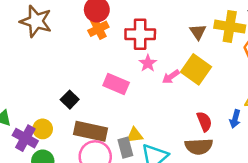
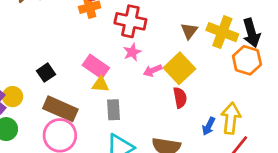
red semicircle: (204, 122) -> (180, 98), moved
yellow triangle: (135, 135) -> (100, 84), moved
gray rectangle: (125, 148) -> (113, 110), moved

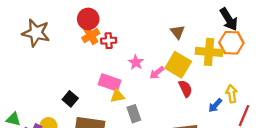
red cross: (130, 21) -> (109, 41), moved, size x0.6
yellow cross: (222, 32) -> (209, 52), moved
yellow arrow: (231, 118) -> (232, 94), size x0.7
blue arrow: (209, 126) -> (215, 105), turned 32

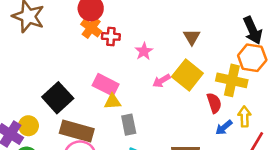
orange cross: (91, 36) -> (91, 28), turned -30
yellow cross: (209, 52) -> (232, 80), moved
pink star: (136, 62) -> (144, 51), moved
red semicircle: (185, 89) -> (214, 103), moved
black square: (70, 99) -> (58, 98), size x1.6

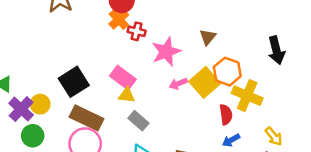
brown triangle: (192, 37) -> (208, 37), moved
pink star: (144, 51) -> (166, 52), size x1.6
orange hexagon: (252, 58) -> (227, 72), moved
yellow arrow: (244, 117) -> (274, 136), moved, turned 132
gray rectangle: (129, 125) -> (138, 121), turned -48

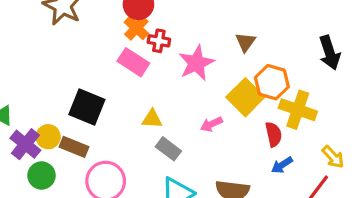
pink rectangle: (123, 78) -> (133, 62), moved
black square: (74, 82) -> (87, 107), turned -32
pink arrow: (178, 84) -> (211, 124), moved
brown rectangle: (86, 118) -> (74, 147), moved, size x0.7

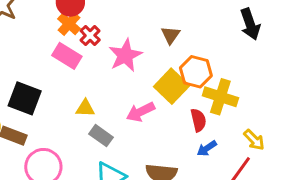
red cross: (159, 41) -> (90, 35), turned 36
black arrow: (330, 53) -> (250, 24), moved
pink arrow: (211, 124) -> (141, 112), size x1.4

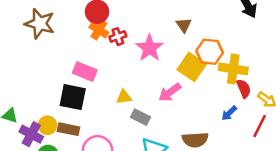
red cross: (90, 35) -> (118, 37), turned 35
pink rectangle: (67, 56) -> (85, 72), moved
red semicircle: (198, 120) -> (244, 89), moved

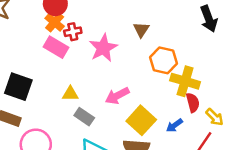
yellow square: (192, 67) -> (141, 120), moved
pink rectangle: (85, 72) -> (56, 47), moved

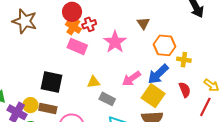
red cross: (73, 32) -> (89, 24), moved
yellow cross: (185, 81) -> (184, 60), size x0.6
red semicircle: (193, 103) -> (185, 90), moved
blue arrow: (174, 125) -> (158, 74), moved, size x1.6

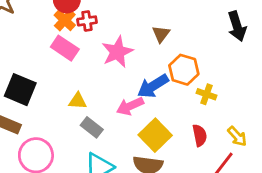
blue arrow: (158, 74) -> (153, 86), moved

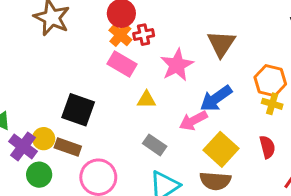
brown triangle: (161, 34) -> (221, 44), size x1.5
orange hexagon: (184, 70) -> (270, 81), moved
yellow triangle: (78, 101) -> (147, 100), moved

